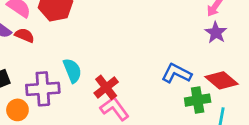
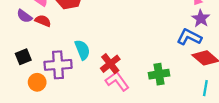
blue L-shape: (176, 73) -> (189, 37), moved
green cross: (198, 100) -> (159, 74), moved

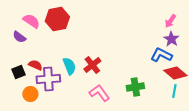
red semicircle: (43, 21) -> (35, 65), moved
red cross: (110, 64) -> (92, 65), moved
cyan line: (205, 88) -> (174, 91), moved

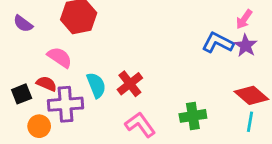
pink semicircle: (31, 21) -> (60, 57), moved
purple semicircle: (19, 37) -> (23, 24), moved
blue L-shape: (161, 55) -> (218, 43), moved

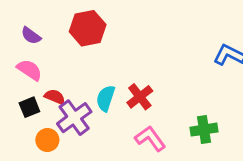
pink semicircle: (60, 57) -> (29, 70), moved
cyan semicircle: (96, 85) -> (106, 98), turned -140
purple cross: (65, 104) -> (74, 118), turned -32

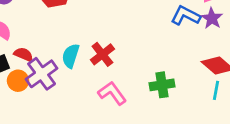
orange circle: (47, 140) -> (18, 81), moved

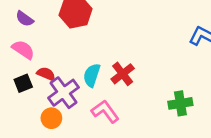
orange circle: (18, 81) -> (51, 118), moved
pink L-shape: (112, 93) -> (105, 111), moved

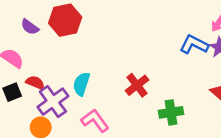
purple semicircle: (25, 19) -> (30, 27), moved
red cross: (123, 74) -> (137, 85), moved

